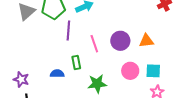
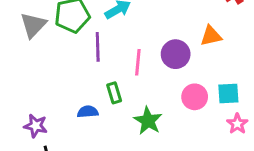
orange triangle: (146, 41) -> (211, 36), moved
pink line: (94, 44) -> (138, 62), turned 30
green star: (97, 84) -> (148, 121), turned -30

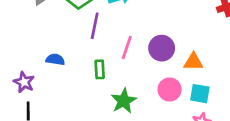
orange triangle: (211, 36) -> (193, 62), moved
blue semicircle: (88, 112) -> (55, 59), moved

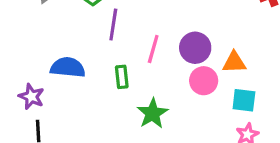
blue semicircle: (55, 59) -> (68, 67), size x1.5
pink circle: (170, 89) -> (204, 81), moved

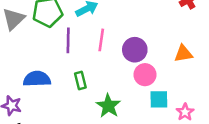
pink line: (153, 49) -> (101, 40), moved
orange triangle: (234, 62) -> (183, 54), moved
cyan square: (244, 100) -> (159, 99), moved

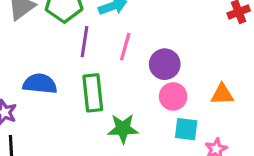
orange triangle: (183, 54) -> (222, 94), moved
green rectangle: (80, 80) -> (93, 93), size x1.6
green star: (108, 106) -> (123, 129), turned 30

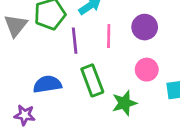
purple circle: (165, 64) -> (145, 27), moved
pink circle: (173, 96) -> (147, 70), moved

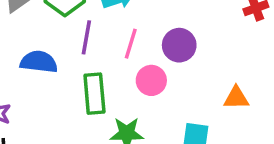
pink circle: (147, 70) -> (151, 80), moved
blue semicircle: (47, 84) -> (39, 62), moved

